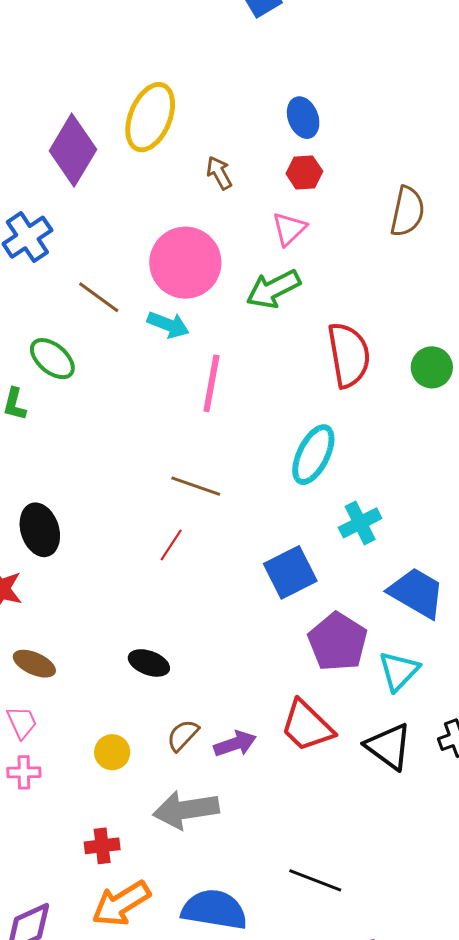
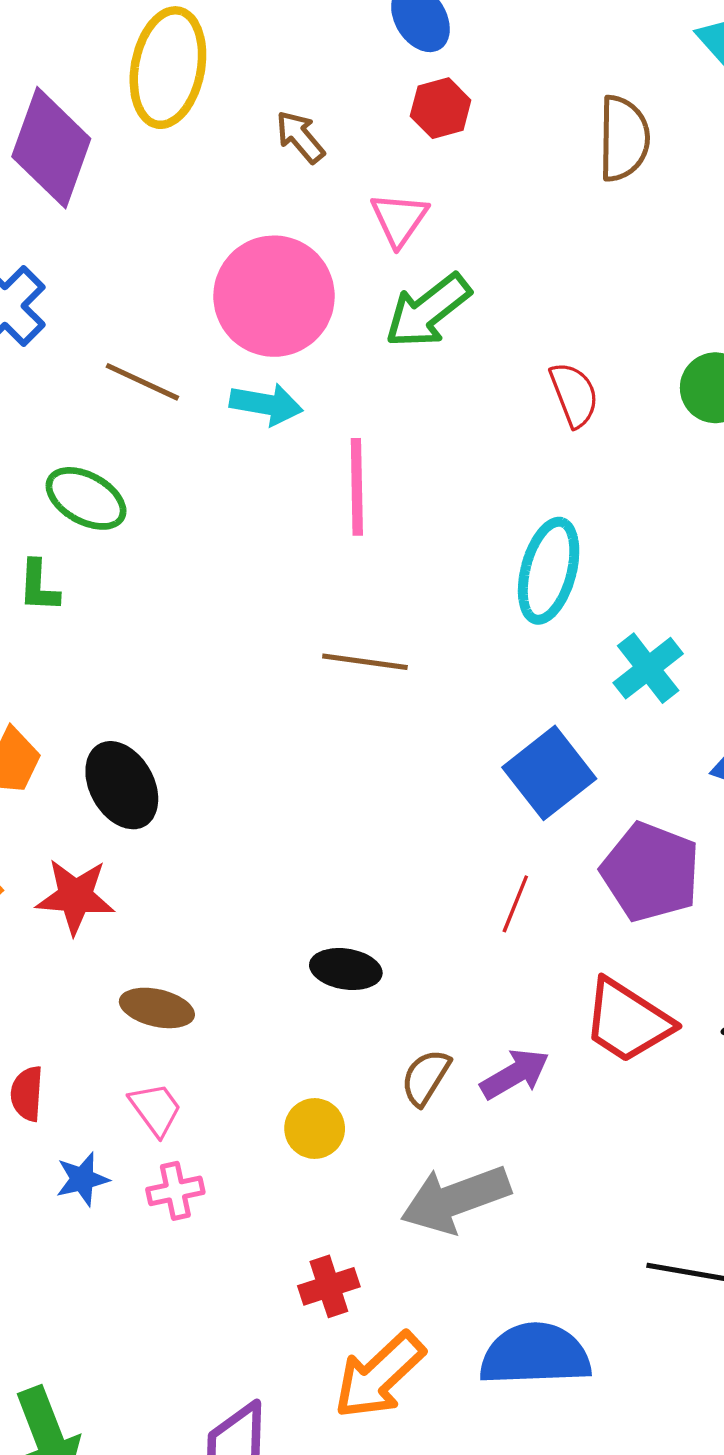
pink triangle: (289, 229) -> (399, 219), moved
red semicircle: (349, 355) -> (574, 395), size x0.6
red line: (171, 545) -> (515, 904), moved

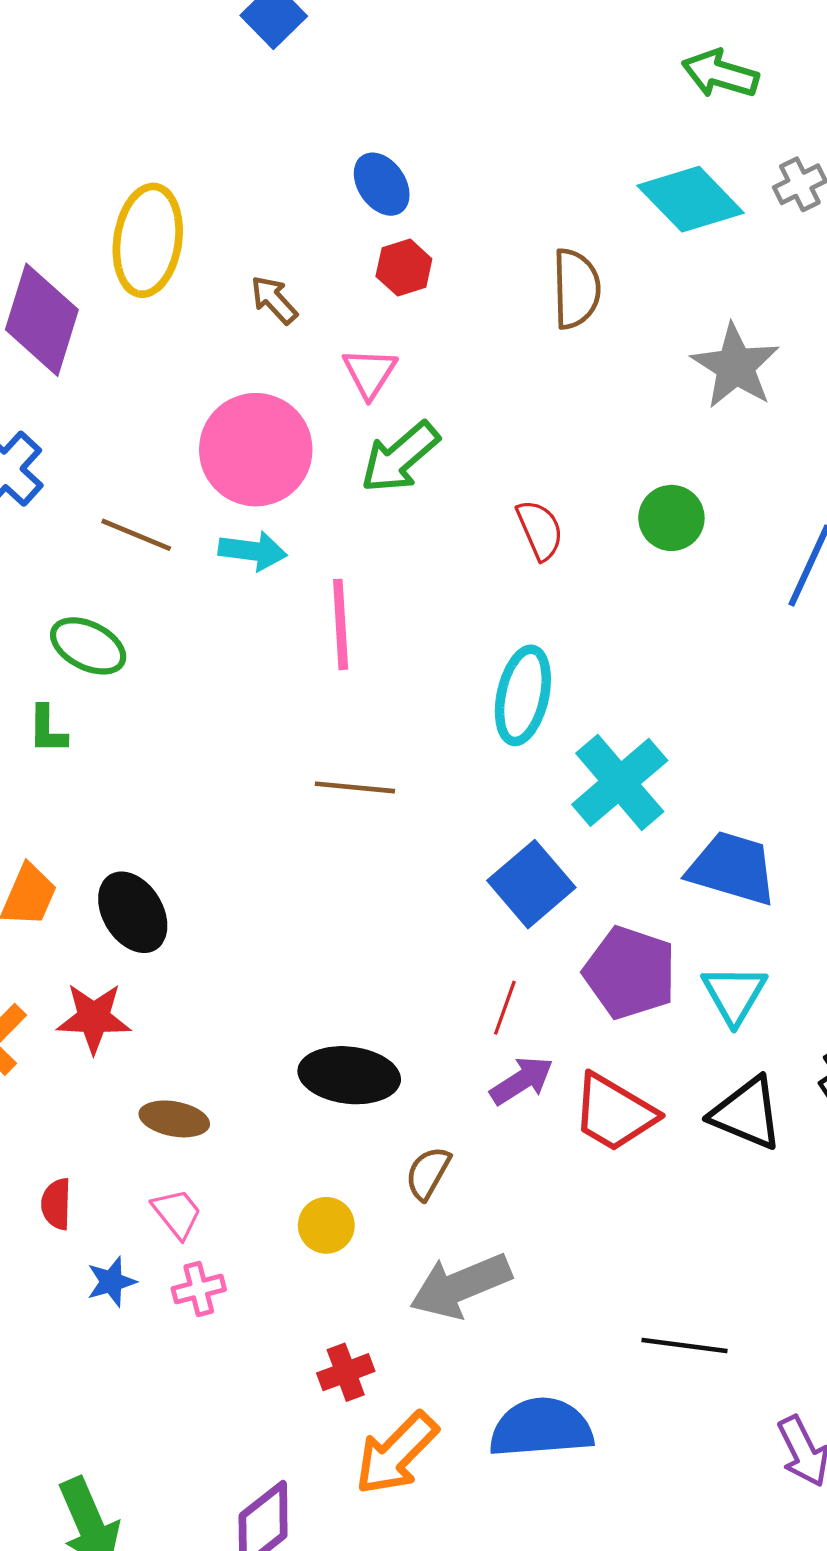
cyan cross: (648, 668) -> (620, 782), size x1.5
black ellipse: (346, 969) -> (349, 1075), size x1.5
purple arrow: (515, 1074) -> (522, 1081), moved

